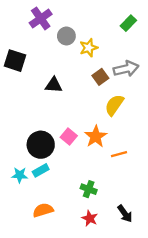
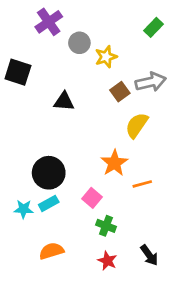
pink square: (69, 137) -> (92, 198), moved

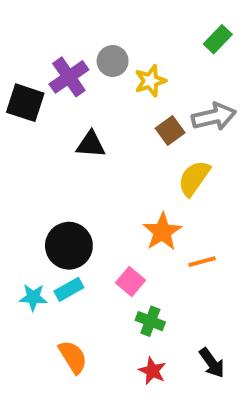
purple cross: (49, 22) -> (69, 77), moved
orange semicircle: (51, 251) -> (73, 357), turned 75

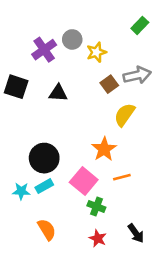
black square: (25, 103) -> (16, 87), moved
orange line: (202, 262) -> (122, 177), moved
pink square: (130, 281) -> (84, 181), size x1.5

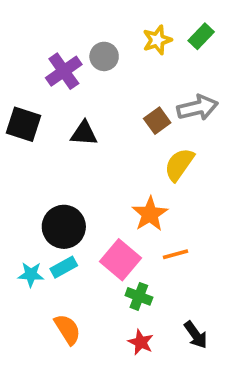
yellow star: (96, 52) -> (157, 40), moved

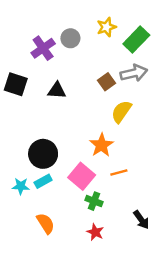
green rectangle: (201, 36) -> (136, 40), moved, size x1.5
black arrow: (196, 335) -> (141, 220), moved

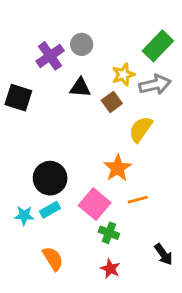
yellow star: (106, 27) -> (123, 75), moved
brown square: (106, 82) -> (112, 102), moved
black triangle: (57, 90) -> (80, 88), moved

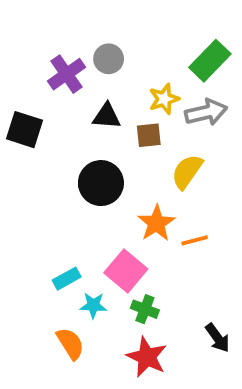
brown square: (112, 102) -> (149, 135), turned 30
black circle: (50, 178) -> (101, 183), moved
orange line: (138, 200) -> (195, 240), moved
cyan star: (24, 216) -> (93, 305), moved
red star: (110, 269) -> (147, 357), size x1.5

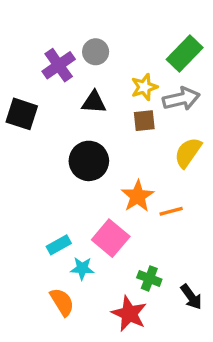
brown square: (149, 135) -> (144, 121), moved
yellow semicircle: (187, 172) -> (188, 153), moved
green cross: (145, 309) -> (149, 278), moved

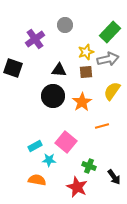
gray circle: (96, 52) -> (65, 25), moved
black triangle: (94, 102) -> (59, 70), moved
orange star: (138, 196) -> (82, 102), moved
orange semicircle: (62, 302) -> (37, 180), turned -48

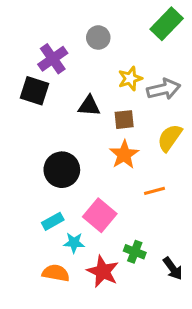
green rectangle: (110, 32) -> (167, 24), moved
black square: (13, 68) -> (34, 91), moved
brown square: (86, 72) -> (124, 120), moved
black circle: (53, 96) -> (62, 170), moved
red star: (77, 187) -> (103, 271), moved

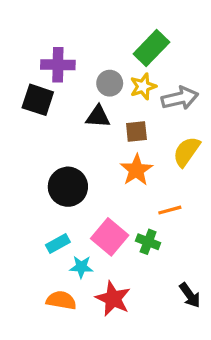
green rectangle: (167, 24) -> (151, 48), moved
gray circle: (98, 38) -> (110, 83), moved
purple cross: (53, 59) -> (58, 65), turned 36
green cross: (135, 252) -> (148, 242), moved

